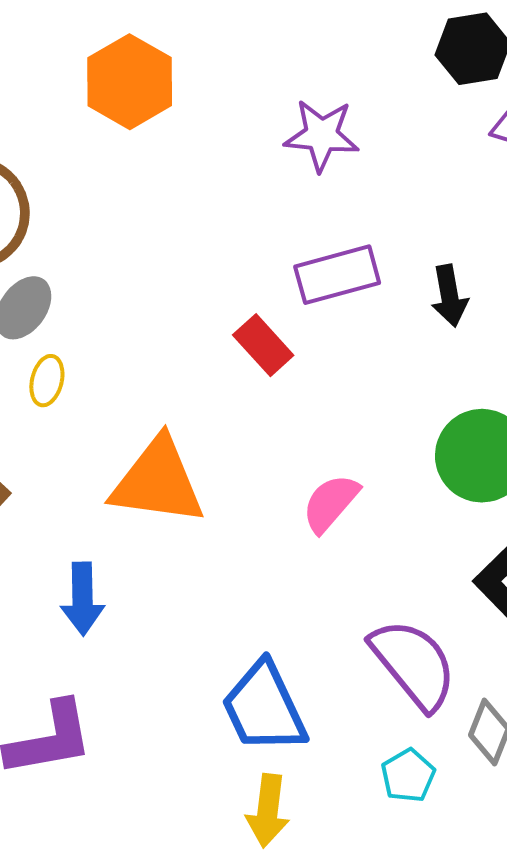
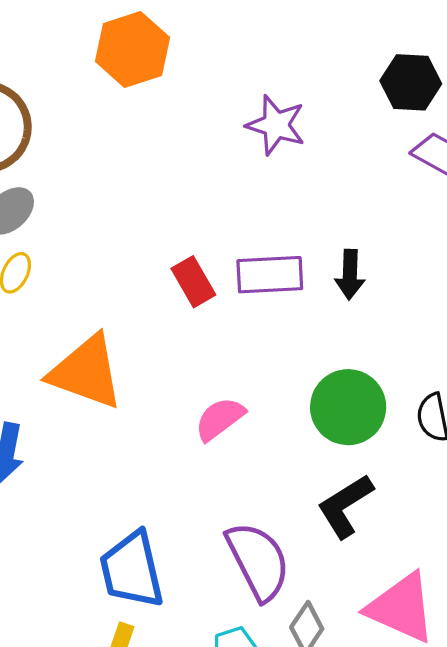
purple rectangle: (337, 275) -> (270, 275), moved

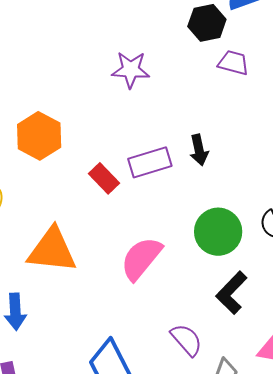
orange hexagon: (132, 49) -> (39, 136), moved
pink semicircle: (220, 419) -> (141, 258), size x1.4
purple semicircle: (258, 561) -> (186, 340), size x0.7

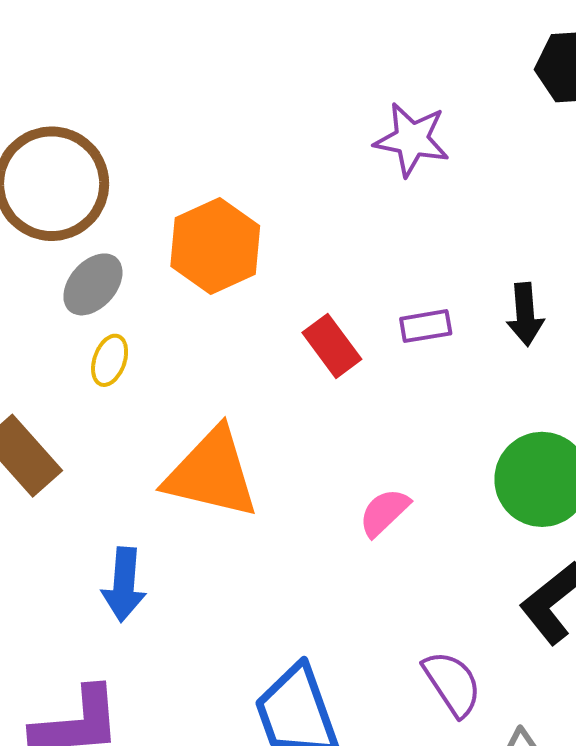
purple rectangle: (150, 162) -> (426, 326), size x0.6
pink semicircle: (141, 258) -> (384, 512), size x0.6

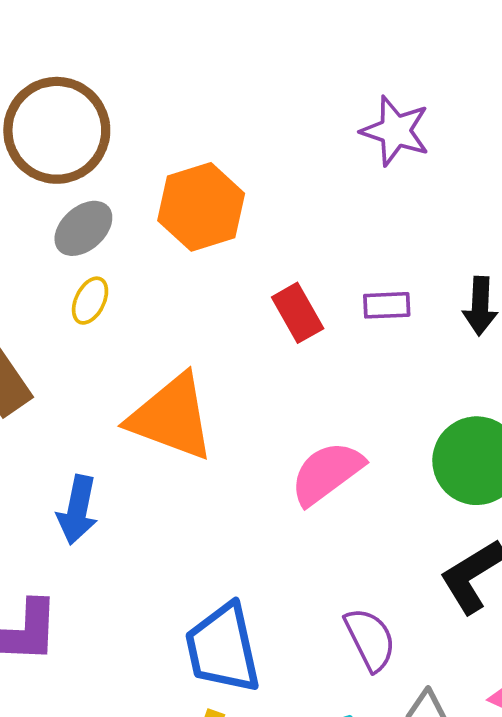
pink semicircle: (384, 512) -> (327, 473), size x1.5

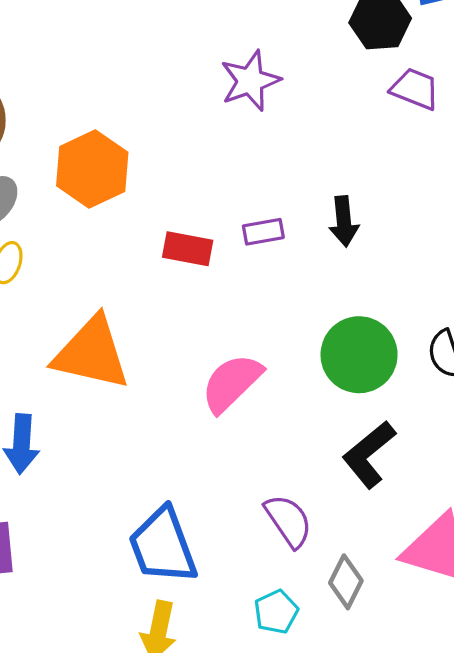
purple star: (395, 131) -> (250, 81), turned -30
red rectangle: (298, 313) -> (188, 249), turned -42

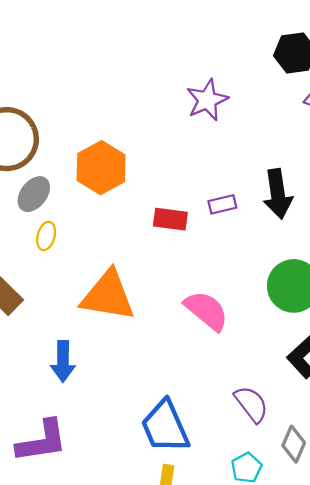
black arrow: (344, 221) -> (278, 194), size x1.4
pink semicircle: (232, 383) -> (206, 311), turned 87

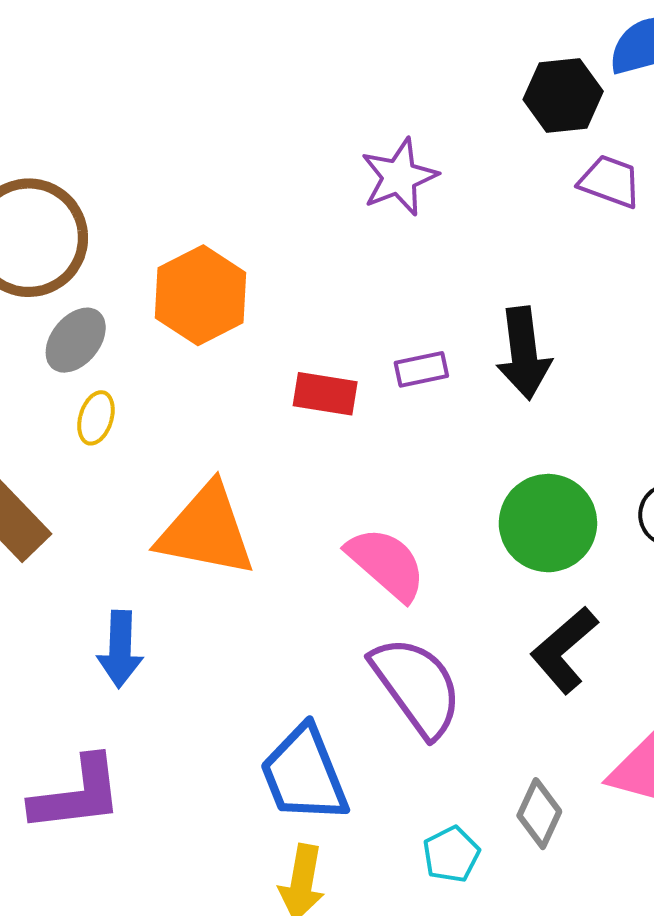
purple semicircle: (251, 404) -> (417, 686), moved, size x1.5

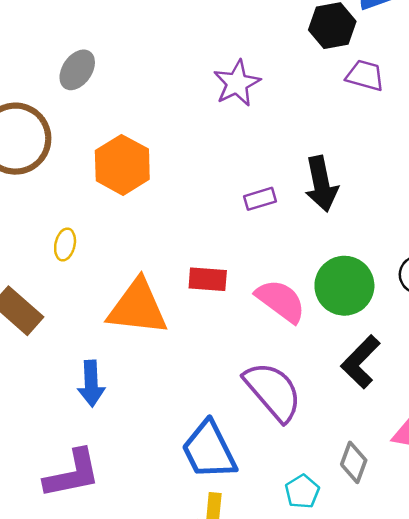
gray ellipse: (76, 340) -> (77, 70), moved
red rectangle: (325, 394) -> (208, 279), moved
pink semicircle: (386, 564) -> (281, 301), moved

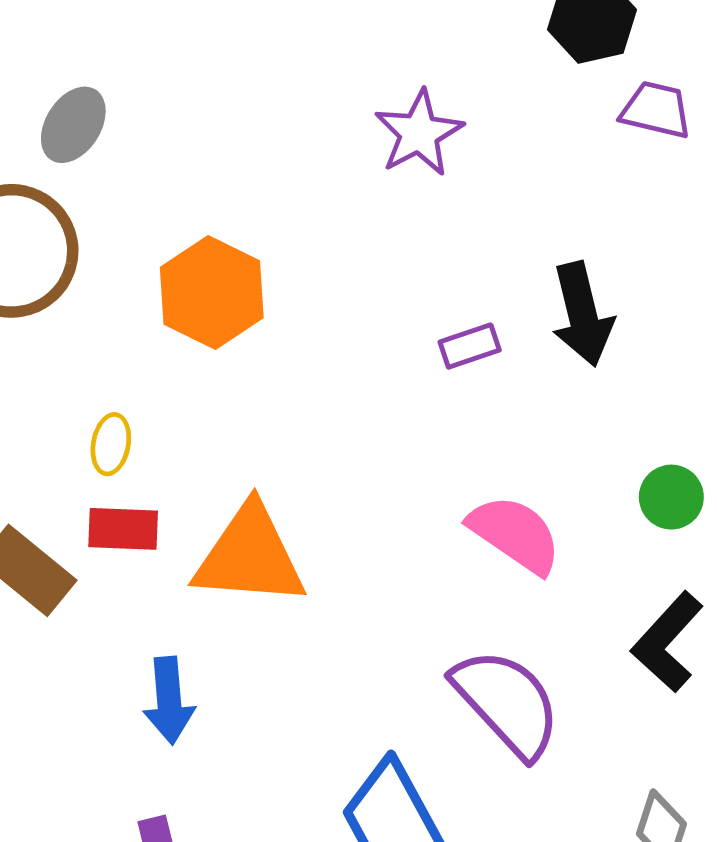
gray ellipse: (77, 70) -> (73, 125), moved
red rectangle: (208, 279) -> (123, 529), moved
green circle: (344, 286) -> (671, 497), moved, size x0.6

